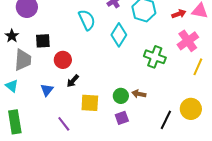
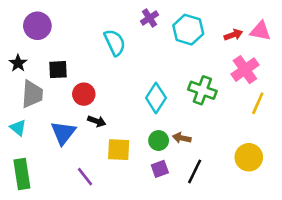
cyan diamond: (119, 35) -> (156, 98), moved
black arrow: (73, 81) -> (97, 121), turned -112
blue triangle: (47, 90) -> (63, 133), size x1.5
black line: (166, 120) -> (195, 171), moved

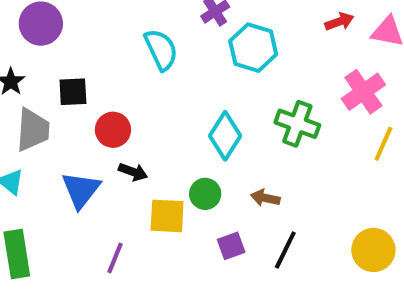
cyan hexagon: (188, 30) -> (253, 48), moved
red arrow: (233, 35) -> (339, 22), moved
green circle: (159, 141) -> (205, 194), moved
yellow circle: (249, 157) -> (373, 250), moved
purple line: (85, 177) -> (115, 258), turned 60

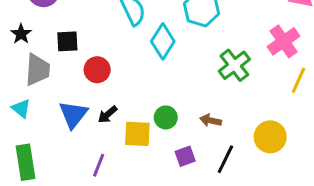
green cross: (297, 124) -> (234, 65), turned 32
cyan diamond: (225, 136) -> (163, 41), moved
black arrow: (133, 172) -> (108, 114), moved, turned 120
yellow circle: (373, 250) -> (270, 137), moved

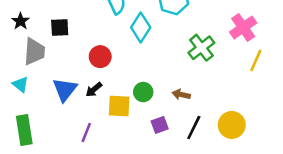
red circle: (97, 70) -> (100, 57), moved
yellow circle: (270, 137) -> (232, 125), moved

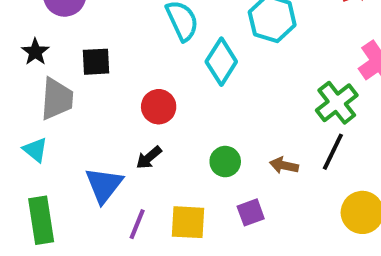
green cross: (201, 48) -> (337, 103), moved
blue triangle: (65, 90) -> (104, 185), moved
yellow square: (119, 106) -> (188, 222), moved
black line: (194, 127) -> (333, 152), moved

